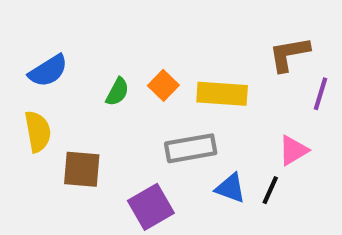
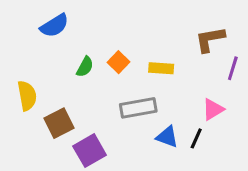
blue semicircle: (48, 71) -> (54, 26), moved
yellow rectangle: (222, 94) -> (161, 68), size x0.7
brown square: (82, 169) -> (59, 123), turned -32
purple square: (151, 207) -> (90, 151), moved

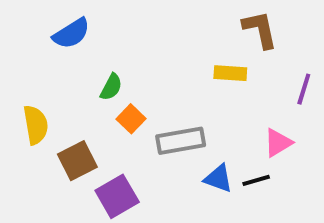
brown L-shape: (210, 39) -> (260, 29), moved, turned 88
orange square: (118, 62) -> (131, 119), moved
yellow rectangle: (161, 68) -> (230, 73), moved
black line: (196, 138) -> (256, 180), turned 50

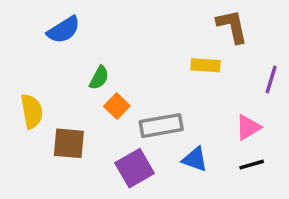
brown square: (77, 161) -> (69, 143), turned 32
black line: (256, 180) -> (252, 165), moved
purple square: (117, 196) -> (135, 168), moved

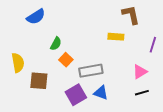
blue triangle: (195, 159) -> (101, 93), moved

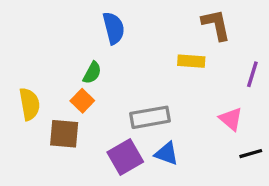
blue semicircle: (36, 17) -> (114, 28), moved, turned -72
orange square: (66, 60) -> (82, 101), moved
pink triangle: (140, 72) -> (231, 119), turned -49
black line: (142, 93) -> (251, 154), moved

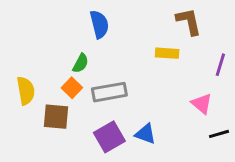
gray rectangle: (150, 117) -> (109, 92), moved

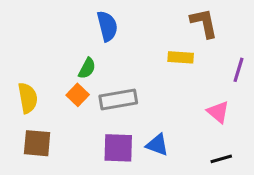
brown square: (56, 117) -> (37, 143), moved
black line: (219, 134) -> (221, 159), moved
purple square: (109, 137) -> (118, 148), turned 32

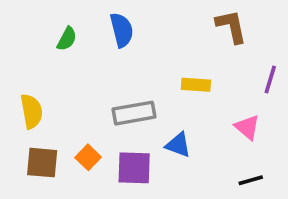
yellow rectangle: (181, 57) -> (196, 85), moved
green semicircle: (87, 68) -> (67, 39), moved
orange square: (78, 95) -> (88, 157), moved
blue triangle: (157, 145) -> (178, 145), moved

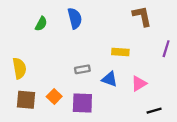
gray rectangle: (134, 113) -> (82, 69), size x0.6
pink triangle: (247, 127) -> (139, 83), moved, turned 49
blue triangle: (178, 145) -> (110, 79), moved

